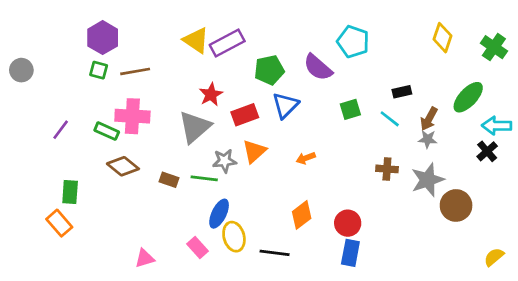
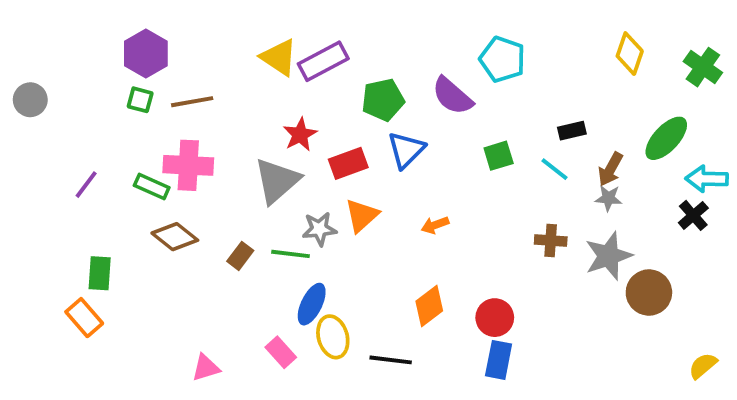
brown rectangle: (169, 180) -> (240, 256), turned -72

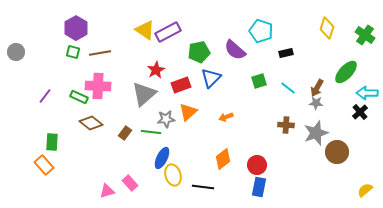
black rectangle: (572, 131) -> (286, 53), moved
pink rectangle: (281, 352) -> (130, 183), moved

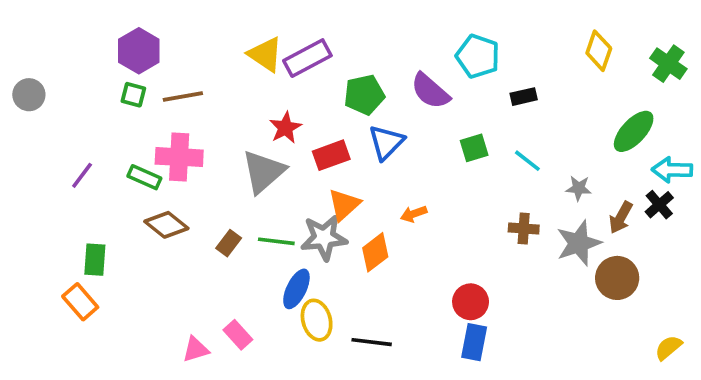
brown arrow: (317, 88) -> (621, 217), moved
gray star: (166, 119) -> (324, 238), moved, size x1.4
orange diamond: (223, 159) -> (375, 252), moved

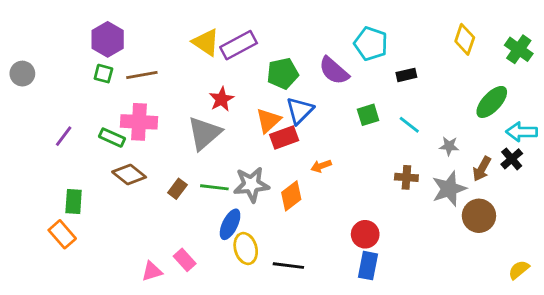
red rectangle: (331, 155) -> (284, 138), moved
orange triangle: (344, 205) -> (268, 120), moved

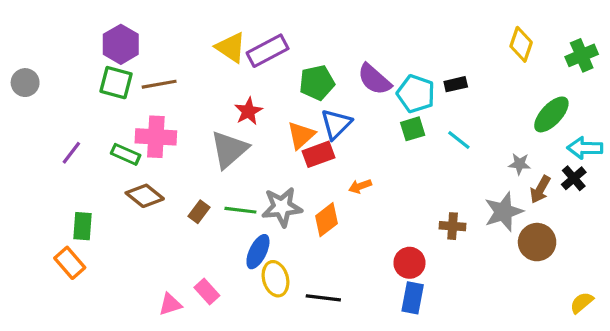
cyan pentagon: (371, 44) -> (416, 94), moved
green cross: (519, 49) -> (582, 55), turned 32
green square: (103, 74) -> (116, 83), size x1.5
gray star: (449, 146) -> (520, 164), moved
brown cross: (406, 177) -> (453, 226), moved

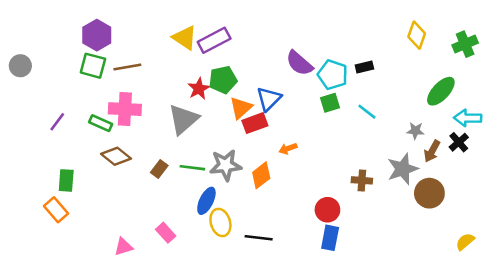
green pentagon: (317, 83) -> (223, 80), moved
pink triangle: (170, 304) -> (124, 247), moved

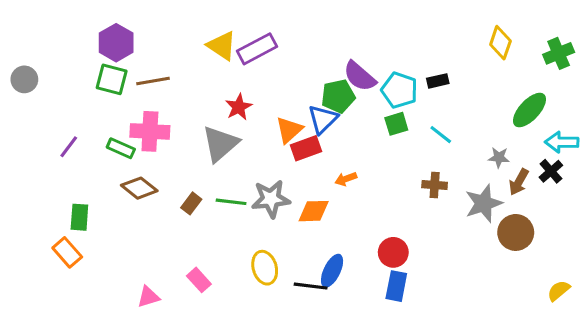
green pentagon: (223, 80) -> (338, 96), moved
orange diamond: (261, 175) -> (314, 211), turned 36
brown cross: (362, 180) -> (435, 185), moved
blue ellipse: (206, 201) -> (332, 271), moved

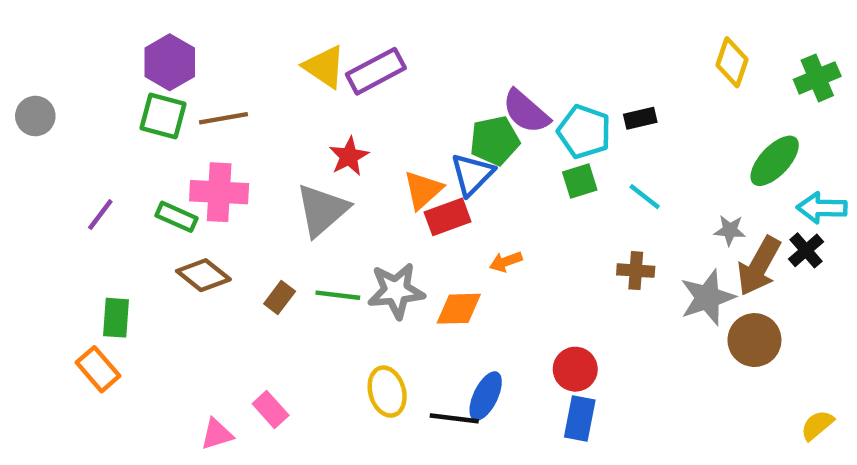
brown arrow: (519, 182) -> (759, 266), size x1.5
pink rectangle: (199, 280) -> (271, 409), moved

